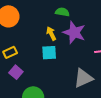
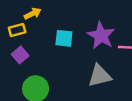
purple star: (74, 32) -> (101, 36), moved
yellow arrow: (51, 34) -> (33, 14), moved, turned 80

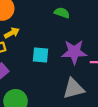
purple star: (101, 36) -> (74, 52), turned -30

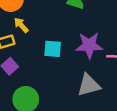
yellow arrow: (12, 33) -> (21, 25), turned -104

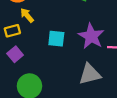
purple star: (89, 45) -> (91, 36), turned 30

